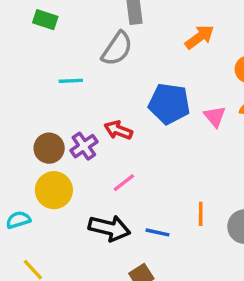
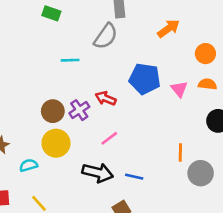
orange line: (201, 214) -> (180, 153), moved

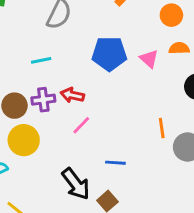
cyan line: (70, 60) -> (41, 60), moved
red arrow: (106, 98) -> (72, 95), moved
purple cross: (79, 110) -> (43, 100), turned 36
black arrow: (98, 173) -> (76, 184), moved, turned 48

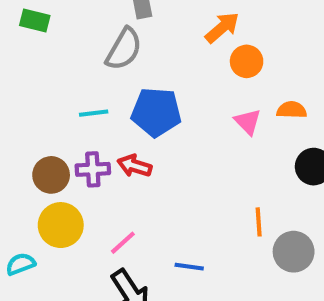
orange circle: (171, 15) -> (247, 61), moved
blue pentagon: (109, 54) -> (156, 112), moved
pink line: (81, 125) -> (123, 243), moved

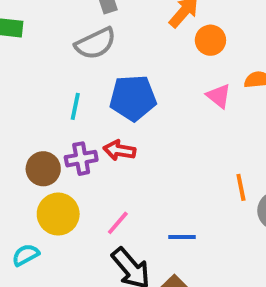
gray semicircle: (124, 49) -> (95, 44), turned 42
cyan line: (94, 113) -> (75, 106), turned -64

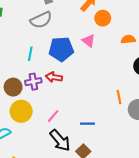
pink triangle: (219, 96) -> (89, 41), moved

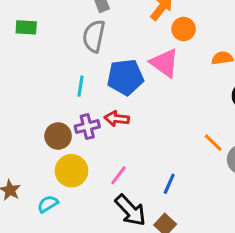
gray semicircle: (41, 20) -> (94, 36), turned 130
pink triangle: (89, 41) -> (165, 63), size x1.5
orange line: (119, 97) -> (213, 143), turned -32
blue line: (87, 124) -> (169, 184), turned -64

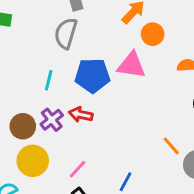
pink triangle: (165, 63) -> (131, 65), turned -32
purple cross: (87, 127) -> (52, 120), turned -30

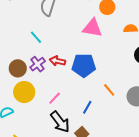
blue pentagon: (92, 75) -> (84, 65), moved
cyan line: (49, 80) -> (36, 37), turned -56
orange line: (171, 146) -> (109, 90), moved

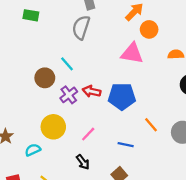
brown circle: (18, 68) -> (45, 78), moved
blue line: (87, 107) -> (126, 145), turned 72
black arrow: (60, 122) -> (83, 162), moved, size x0.6

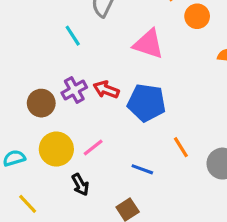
pink triangle: (132, 53) -> (148, 44), moved
cyan line: (67, 64) -> (73, 36), moved
brown circle: (45, 78) -> (41, 103), moved
yellow circle: (53, 127) -> (56, 149), moved

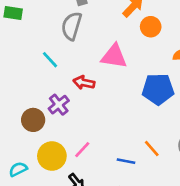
red arrow: (106, 90) -> (84, 83), moved
blue pentagon: (146, 103) -> (158, 89), moved
orange line: (181, 147) -> (152, 149), moved

